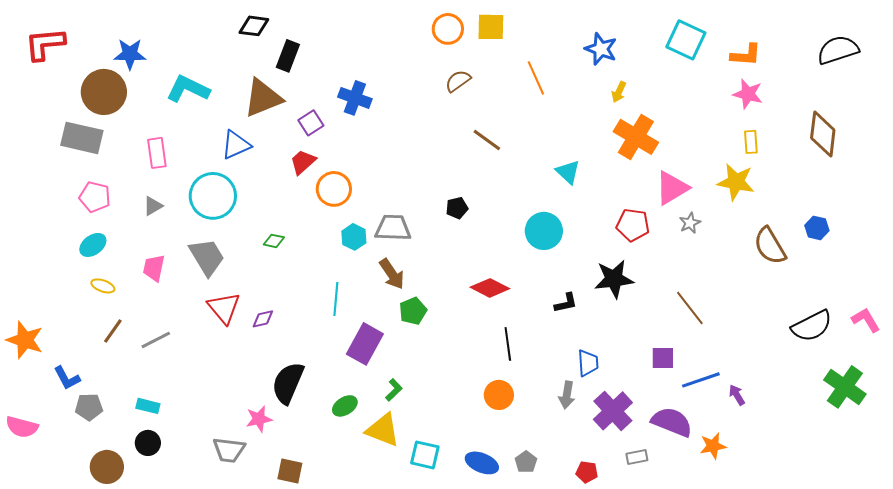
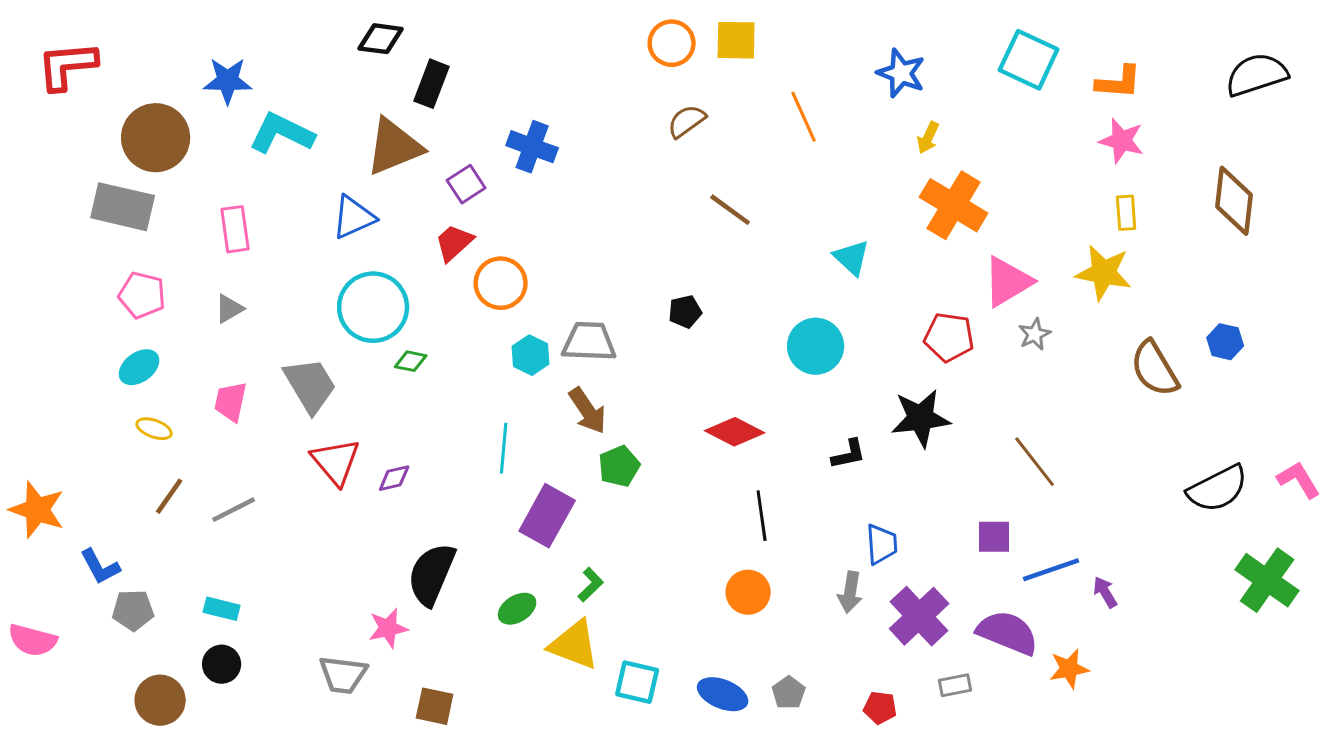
blue star: (130, 54) -> (228, 81), moved
cyan circle: (213, 196) -> (373, 307), moved

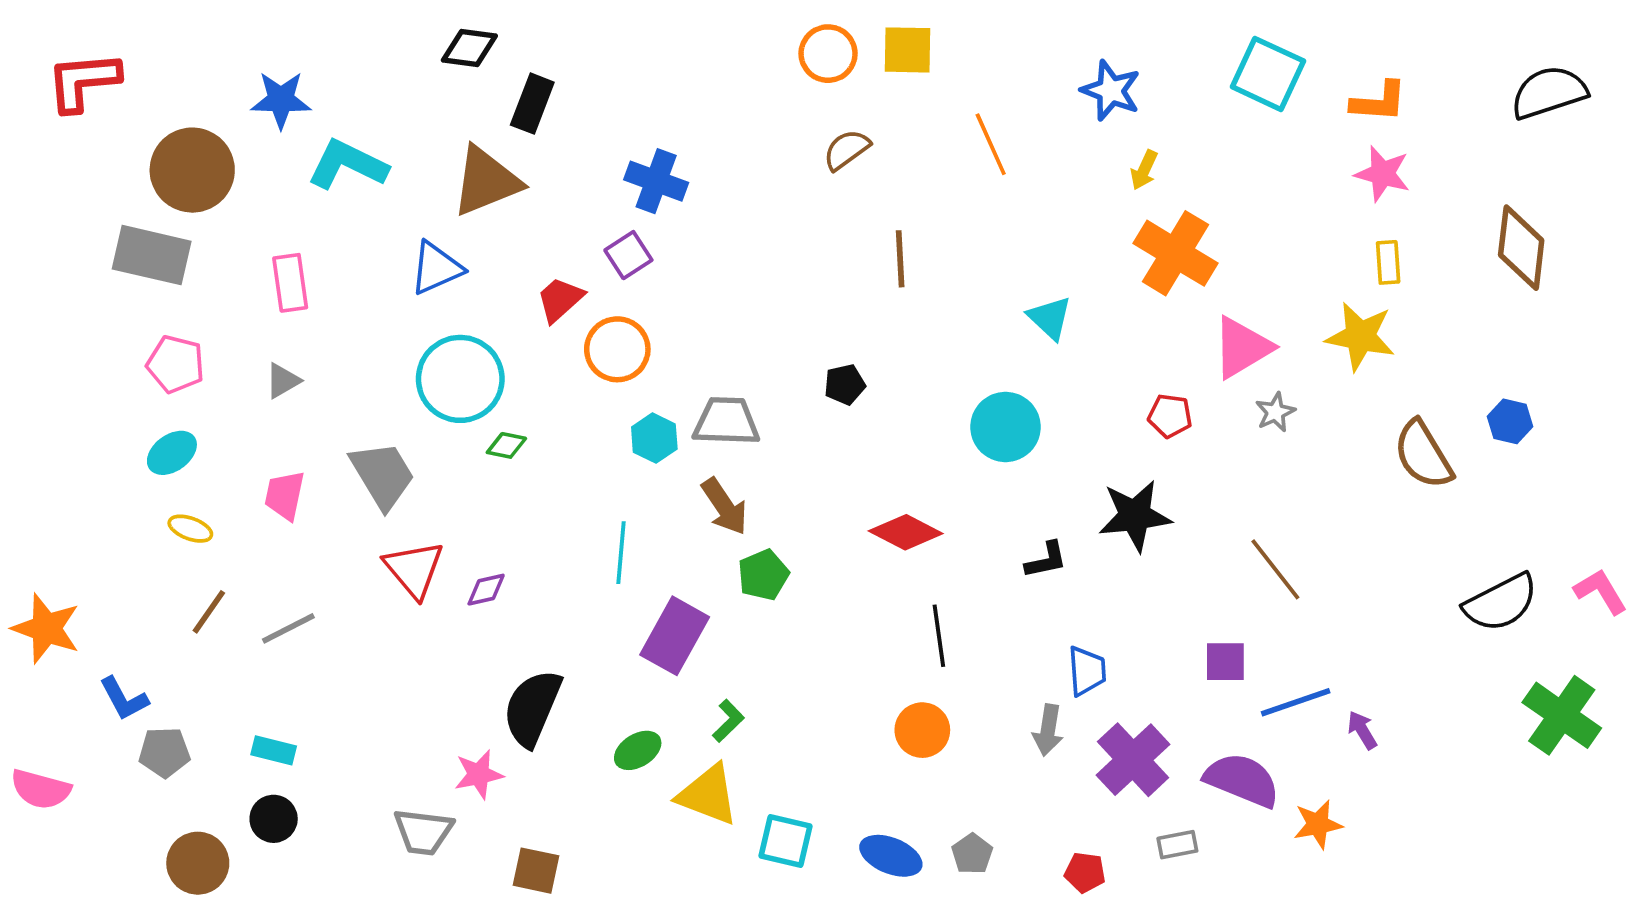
purple square: (466, 184) -> (628, 255), moved
brown line: (730, 210) -> (900, 259), turned 51
red pentagon: (949, 337) -> (1170, 416), size x0.7

